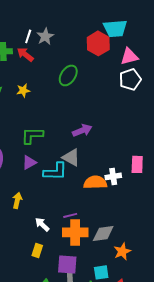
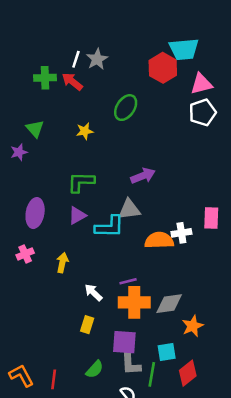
yellow star: (23, 90) -> (85, 131), moved
gray triangle: (71, 157) -> (129, 209), turned -36

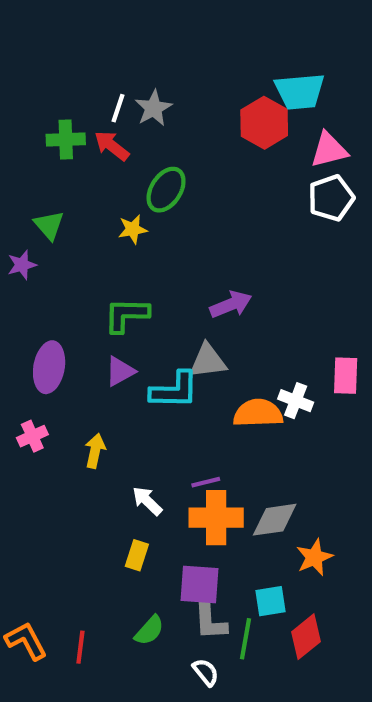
green ellipse: (126, 108) -> (166, 190), moved
white cross: (181, 233) -> (296, 401), turned 30

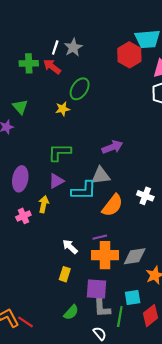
orange semicircle: (258, 413) -> (112, 205), moved, turned 130
pink cross: (32, 436) -> (23, 216), moved
yellow arrow: (95, 451) -> (44, 204), moved
red line: (80, 647) -> (26, 322), moved, turned -63

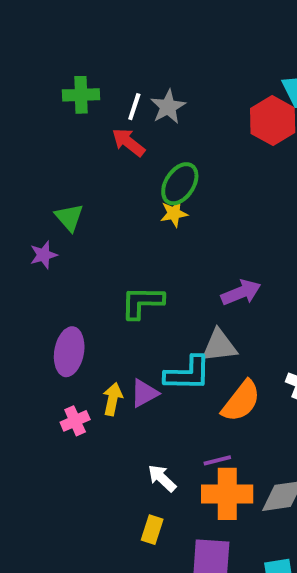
green cross: (29, 63) -> (81, 95), moved
yellow star: (63, 109) -> (174, 213), moved
purple triangle: (56, 181) -> (144, 393), moved

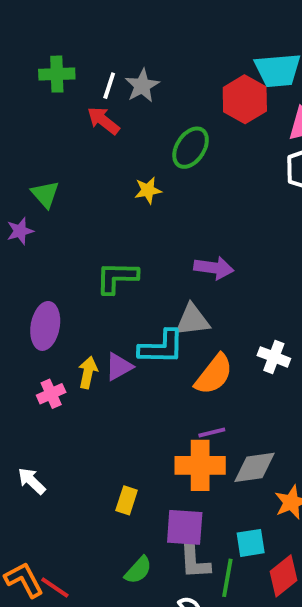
green ellipse: (180, 184) -> (191, 148), moved
purple arrow: (241, 292) -> (214, 268), turned 30
purple line: (217, 460) -> (212, 433), moved
white arrow: (162, 478) -> (32, 481), moved

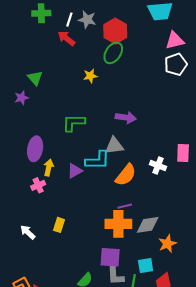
gray star: (142, 86) -> (87, 20), turned -30
red hexagon: (245, 99) -> (115, 31), moved
yellow arrow: (88, 372) -> (49, 168), moved
yellow rectangle: (127, 500) -> (59, 225), moved

